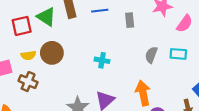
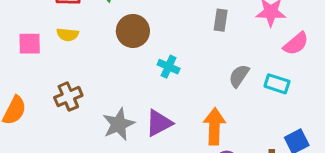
brown circle: (52, 53) -> (133, 31), moved
brown cross: (28, 82) -> (68, 97), moved, turned 30

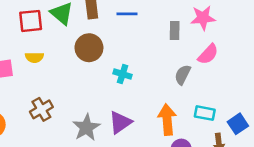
gray rectangle: (221, 20) -> (175, 31), moved
pink semicircle: (296, 44) -> (208, 54), moved
cyan rectangle: (277, 84) -> (205, 113), moved

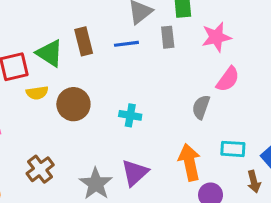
gray rectangle: (175, 31) -> (168, 37), moved
brown circle: (89, 48) -> (73, 104), moved
yellow semicircle: (34, 57) -> (37, 93), moved

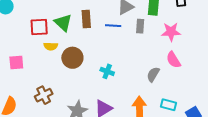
pink semicircle: (228, 79) -> (173, 60), turned 102

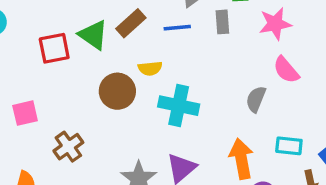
brown rectangle: (86, 19) -> (131, 23), turned 60
yellow semicircle: (51, 46) -> (150, 68), moved
cyan cross: (107, 71) -> (179, 106), size x1.6
brown cross: (44, 95) -> (68, 147), moved

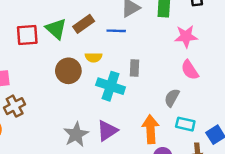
gray rectangle: (222, 22) -> (134, 68), moved
gray semicircle: (256, 99) -> (172, 98), moved
brown cross: (68, 147) -> (15, 106), moved

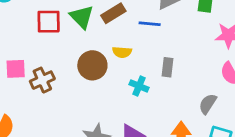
cyan cross: (111, 86) -> (139, 86), size x0.6
brown cross: (15, 106) -> (42, 80), moved

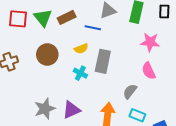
yellow semicircle: (122, 52) -> (81, 49), moved, turned -32
gray rectangle: (168, 67) -> (103, 61), size x1.6

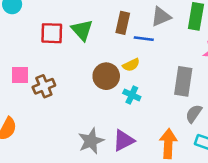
brown rectangle: (67, 17) -> (123, 23), moved, turned -48
brown circle: (47, 54) -> (106, 76), moved
gray rectangle: (103, 61) -> (183, 81), moved

